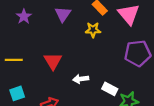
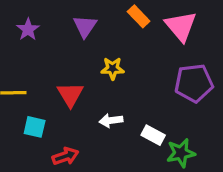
yellow star: (93, 30) -> (113, 68), moved
cyan square: (17, 93) -> (35, 127), moved, turned 32

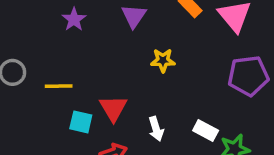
red triangle: (70, 94) -> (113, 108), moved
white arrow: (111, 120) -> (156, 129), moved, turned -100

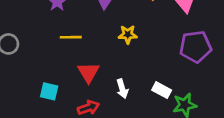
yellow line: (59, 86) -> (71, 37), moved
cyan square: (81, 122) -> (49, 91), moved

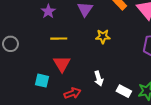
red triangle: (88, 72) -> (62, 64), moved
white rectangle: (162, 90) -> (124, 91), moved

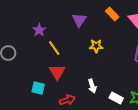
purple star: (48, 11) -> (39, 30), moved
yellow line: (59, 39) -> (54, 48), turned 56

